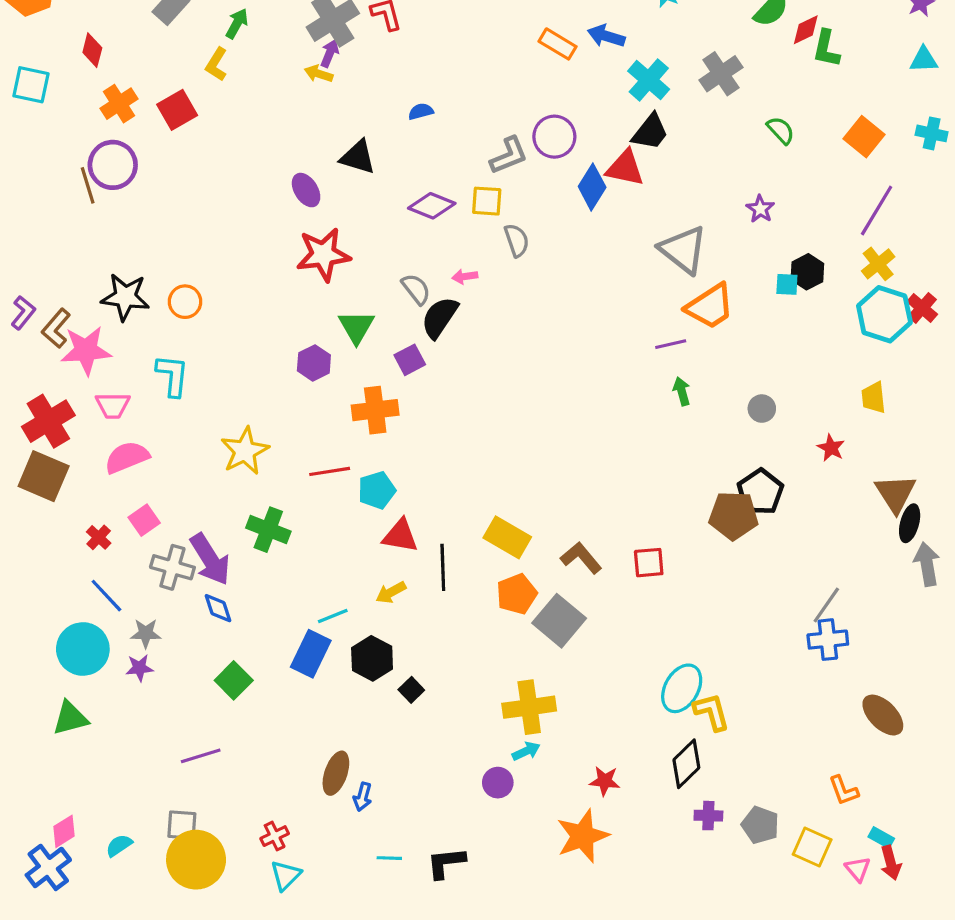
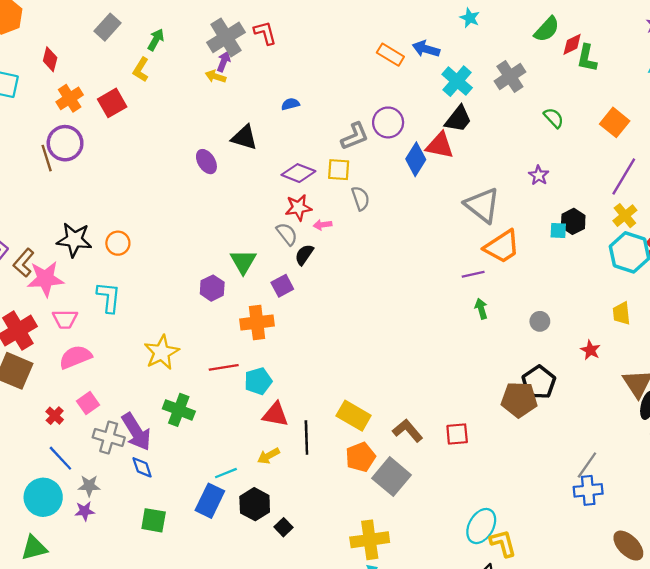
red star: (323, 255) -> (298, 208), moved, size x0.7
black semicircle: (440, 317) -> (304, 255), size x0.7
green square: (234, 680) -> (154, 520), turned -35

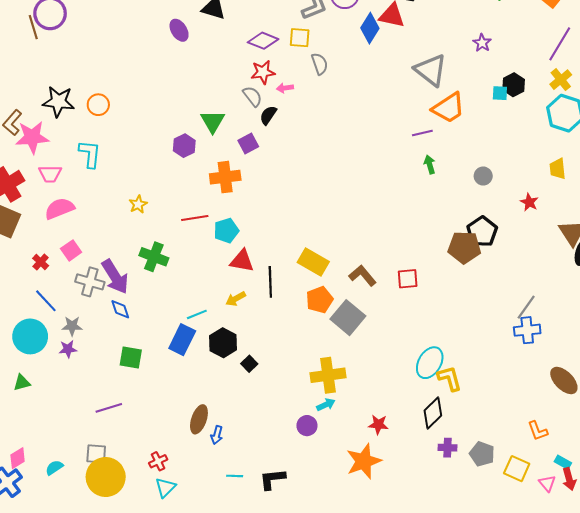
yellow star: (162, 352) -> (138, 204), size x0.6
green triangle: (34, 548) -> (22, 383), size x0.7

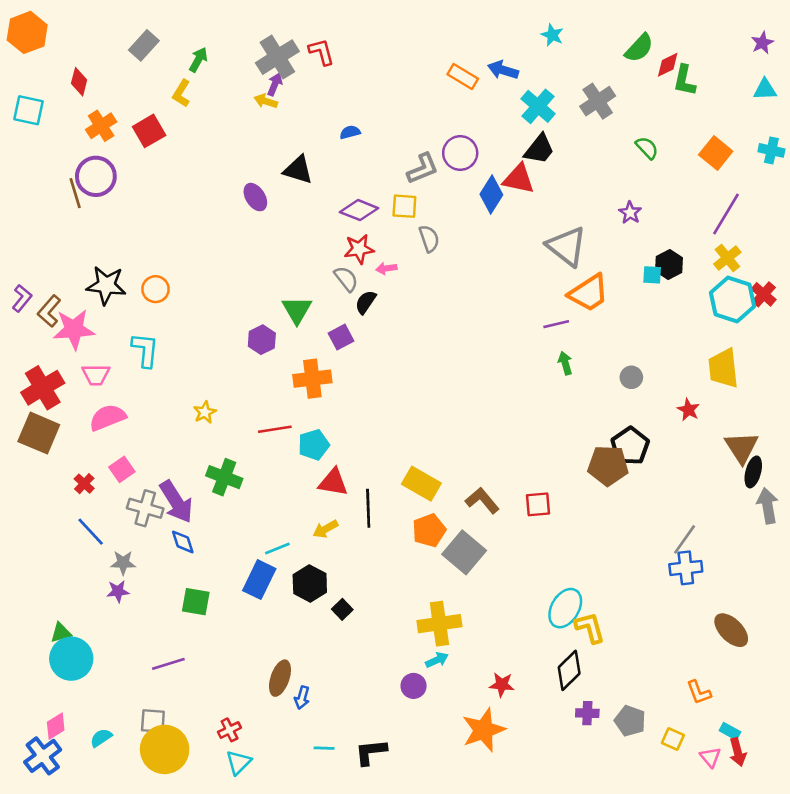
yellow trapezoid: (558, 169) -> (723, 368), size x1.5
cyan circle: (30, 336) -> (71, 659), moved
yellow square: (517, 469) -> (673, 739), size x0.7

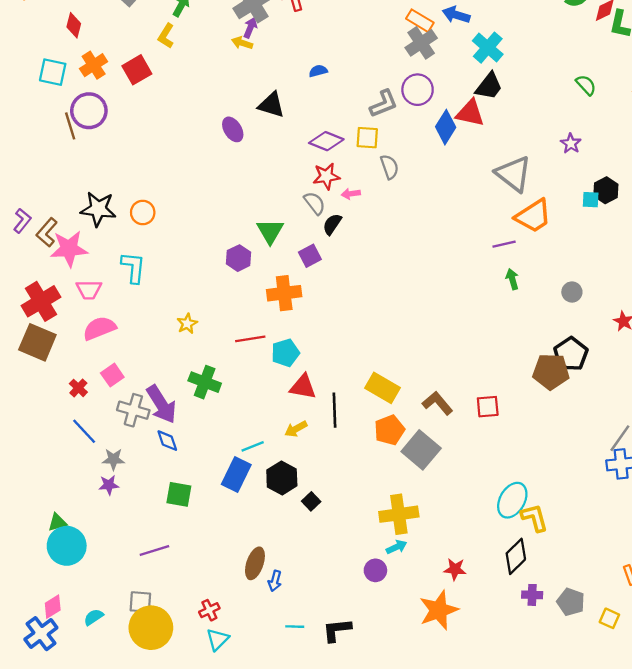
gray cross: (598, 101) -> (421, 43), moved
cyan square: (28, 110) -> (53, 72), moved

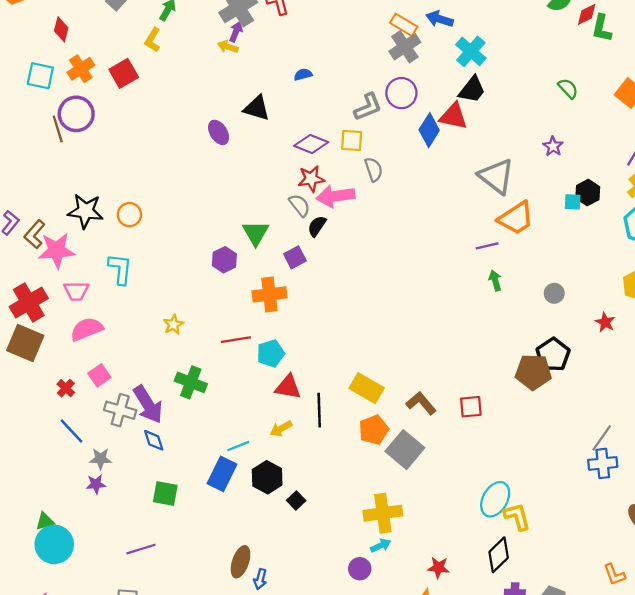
pink arrow: (351, 194) -> (335, 196), size x2.0

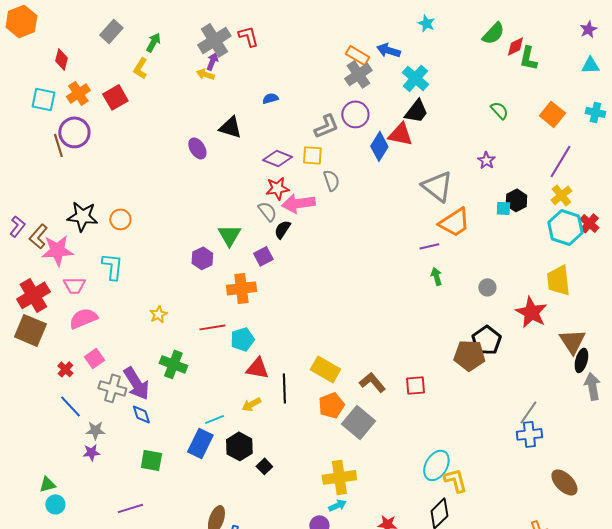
red star: (605, 322) -> (531, 312), size x1.8
cyan circle: (54, 544) -> (55, 504), size x0.6

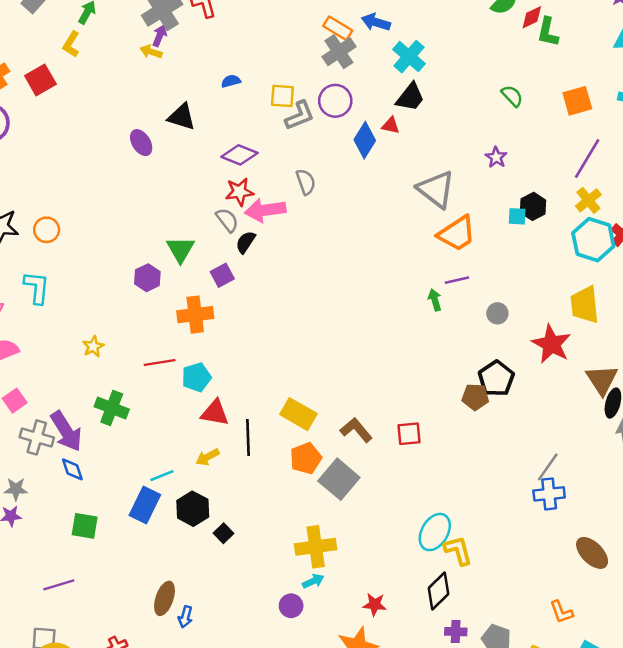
orange square: (552, 114) -> (577, 101), turned 35
red triangle: (400, 134) -> (391, 125), size x0.6
yellow square: (312, 155) -> (282, 96), moved
purple line: (429, 246) -> (457, 280), moved
brown pentagon: (469, 355) -> (475, 397), size x0.7

